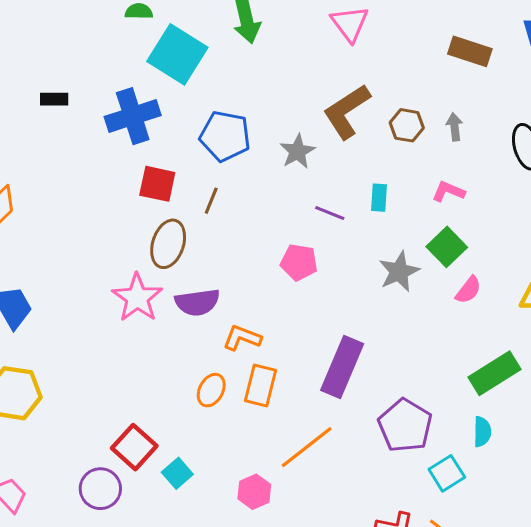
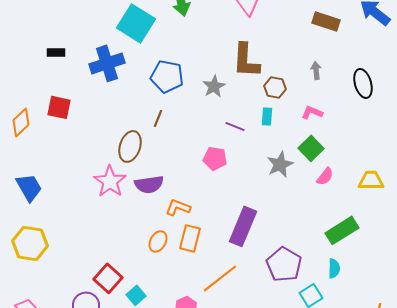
brown L-shape: (347, 111) -> (246, 60), turned -54
brown hexagon: (407, 125) -> (275, 87), moved
red square: (157, 184) -> (59, 107), moved

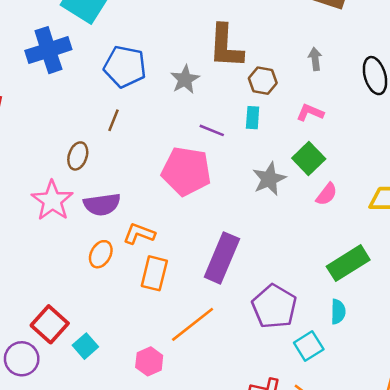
brown ellipse: (130, 146) -> (78, 156), size x0.7
pink pentagon: (215, 158) -> (186, 171), size x1.6
orange ellipse: (158, 241) -> (101, 254), moved

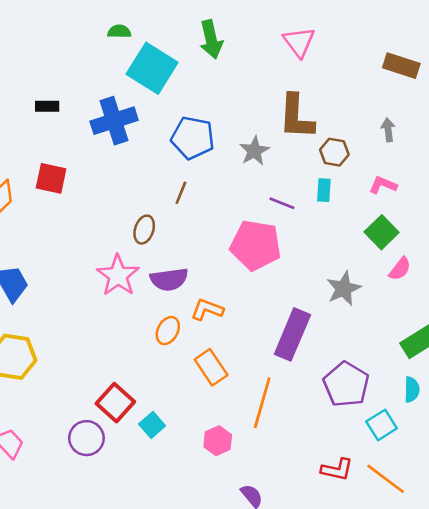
gray star: (269, 179) -> (344, 289), moved
orange rectangle: (154, 273) -> (211, 367), moved, turned -48
orange line: (193, 324) -> (262, 403), turned -36

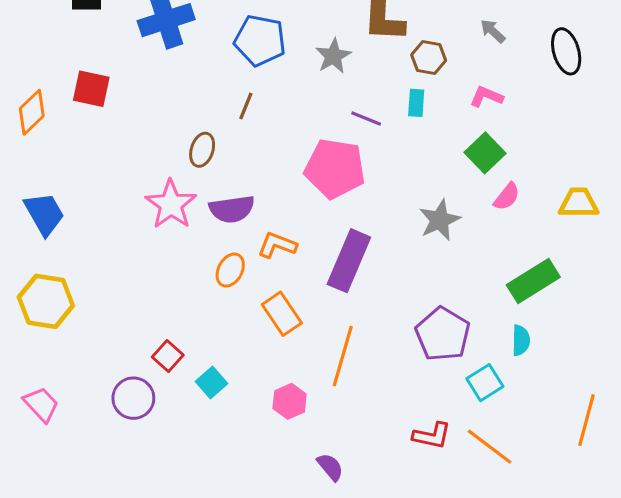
gray arrow: (388, 130) -> (493, 31), turned -40
purple rectangle: (292, 334) -> (349, 261), moved
red square: (115, 403) -> (168, 356), size x0.7

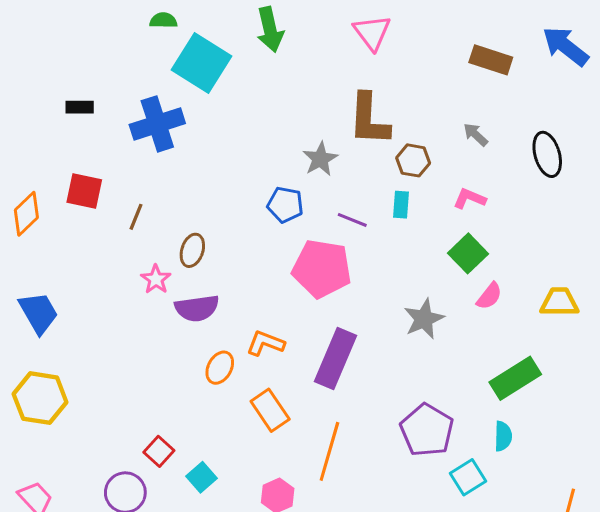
blue pentagon: (260, 40) -> (285, 205), moved, size x0.7
brown line: (246, 106) -> (136, 217), moved
pink star: (171, 204) -> (156, 279), moved, size x0.6
purple semicircle: (232, 209) -> (197, 308), moved

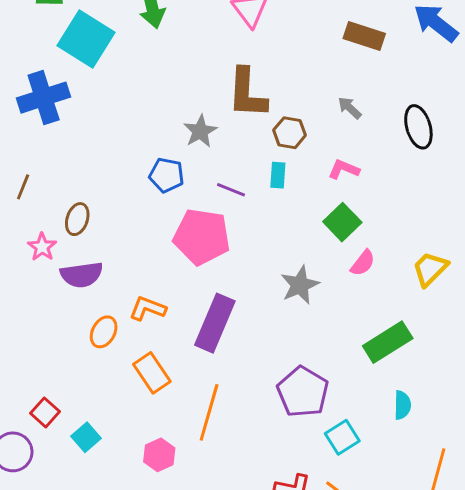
yellow trapezoid: (559, 302) -> (430, 269), turned -45
cyan semicircle: (503, 436) -> (402, 405), moved

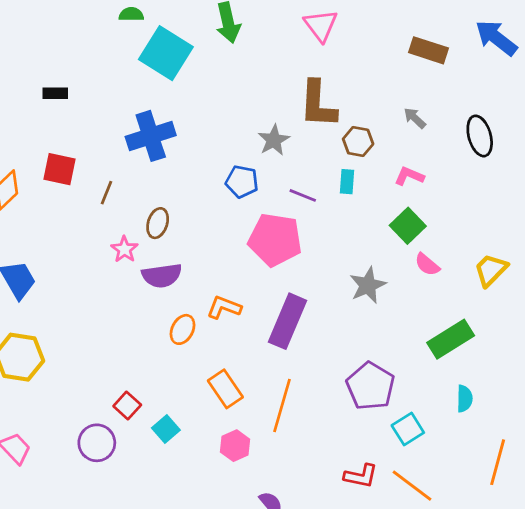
blue cross: (44, 98) -> (151, 136), moved
pink semicircle: (363, 263) -> (427, 265), turned 92
orange rectangle: (152, 373) -> (225, 389), moved

